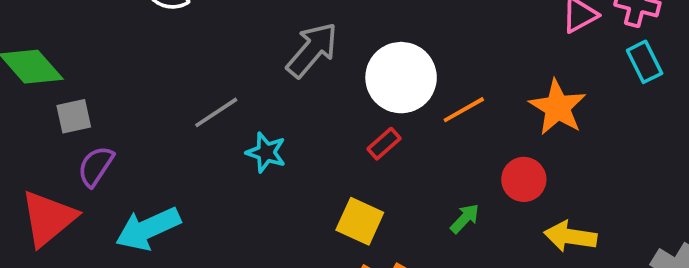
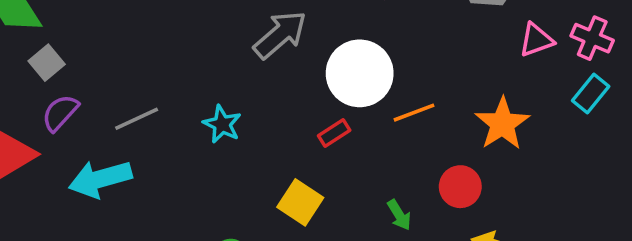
cyan rectangle: (645, 62) -> (591, 94), turned 57
gray line: (216, 112) -> (137, 119), moved
gray square: (74, 116) -> (47, 63), turned -36
green arrow: (465, 219) -> (399, 215), turned 96

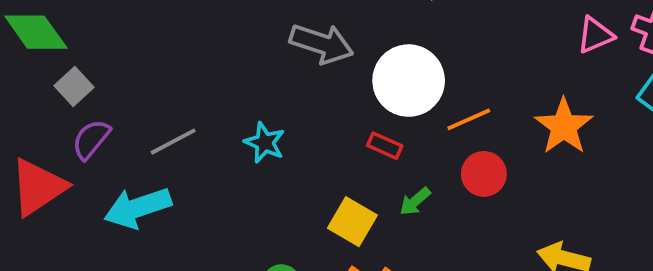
gray arrow: (280, 35) -> (322, 44), turned 62
red rectangle: (334, 133) -> (385, 146), turned 60
red circle: (460, 187) -> (484, 174), moved
green arrow: (399, 215) -> (415, 201), moved, turned 84

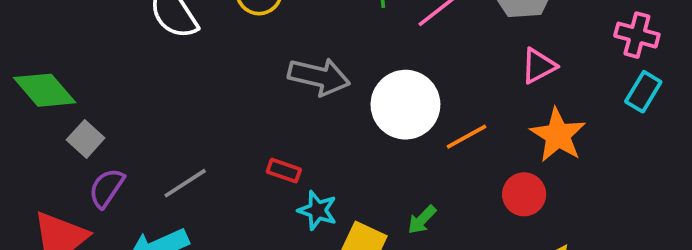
pink triangle: (595, 35) -> (539, 66), moved
cyan star: (265, 143) -> (317, 210), moved
red rectangle: (385, 146) -> (284, 171), moved
red circle: (484, 174) -> (524, 194), moved

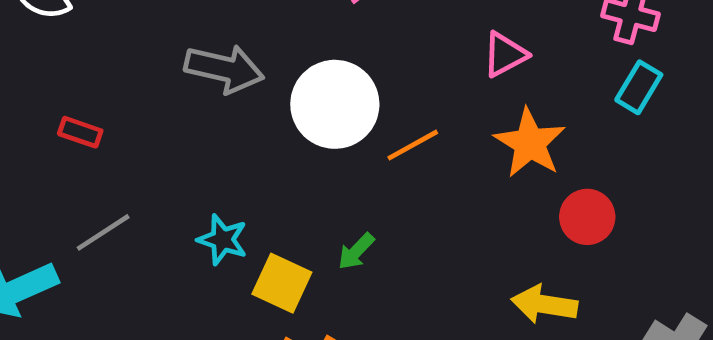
red rectangle: (284, 171) -> (80, 132), moved
gray line: (185, 183) -> (103, 232), moved
red circle: (524, 194) -> (587, 217), moved

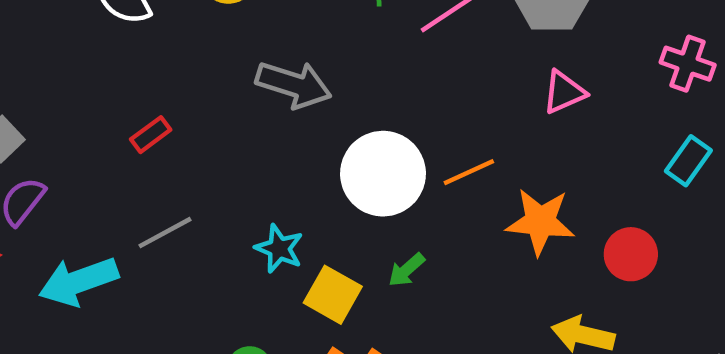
cyan rectangle: (639, 87) -> (688, 161), moved
white circle: (335, 104) -> (383, 174), moved
red rectangle: (80, 132) -> (151, 135), turned -60
orange star: (530, 143) -> (540, 222), moved, turned -30

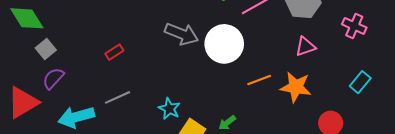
pink cross: (688, 64) -> (354, 26), moved
white circle: (383, 174) -> (224, 44), moved
orange star: (540, 222) -> (296, 87), moved

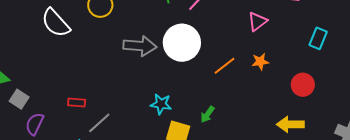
red rectangle: (114, 52) -> (77, 102), moved, turned 54
orange star: (296, 87) -> (260, 62), size x0.6
cyan star: (169, 109) -> (161, 104), moved

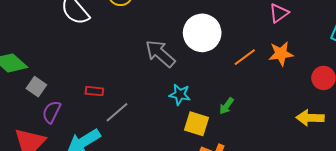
gray arrow: (140, 46) -> (160, 54), moved, turned -144
orange star: (260, 62) -> (281, 54), size x1.4

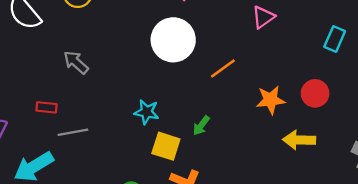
gray arrow: (160, 54) -> (76, 62), moved, size x0.7
orange star: (281, 54) -> (271, 100), moved
gray line: (117, 112) -> (73, 132), turned 30

